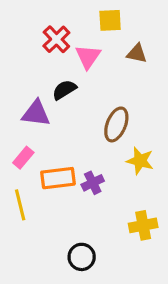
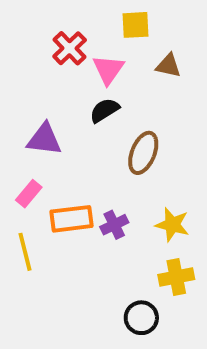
black semicircle: (64, 90) -> (104, 110), moved
yellow star: (140, 161) -> (172, 225), moved
black circle: (82, 257) -> (141, 318), moved

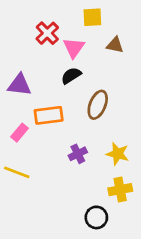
purple triangle: (44, 139) -> (19, 85), moved
orange rectangle: (72, 219) -> (49, 115), moved
yellow line: (25, 252) -> (17, 172), turned -55

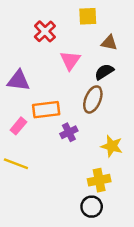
pink triangle: (74, 48) -> (70, 60), moved
black semicircle: (71, 76) -> (104, 72), moved
purple cross: (78, 154) -> (69, 132), moved
yellow cross: (120, 190) -> (99, 180), moved

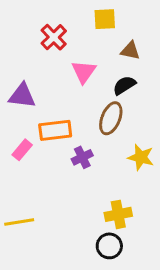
yellow star: (112, 146) -> (141, 157), moved
yellow line: (16, 164) -> (19, 222), moved, turned -30

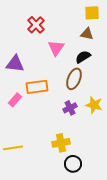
yellow square: (105, 19) -> (92, 13), moved
purple cross: (82, 157) -> (70, 108), moved
yellow cross: (118, 214) -> (61, 143), moved

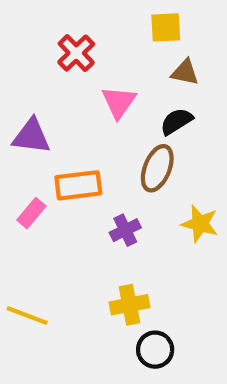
yellow square: (92, 13) -> (166, 27), moved
purple cross: (70, 108) -> (125, 230), moved
yellow line: (13, 148) -> (27, 315), turned 30

